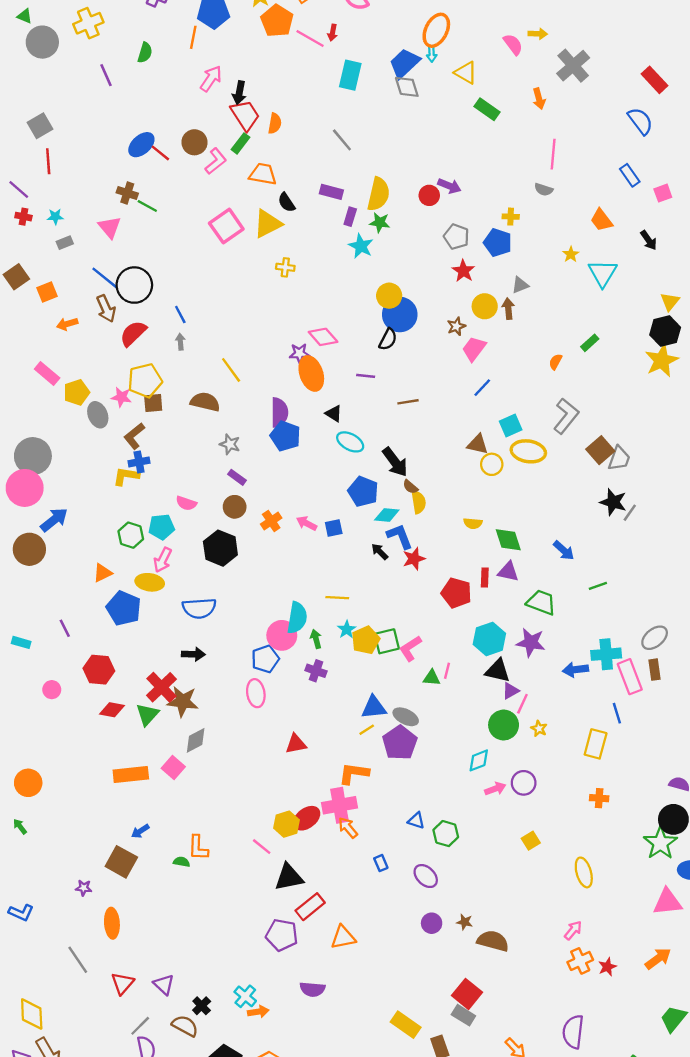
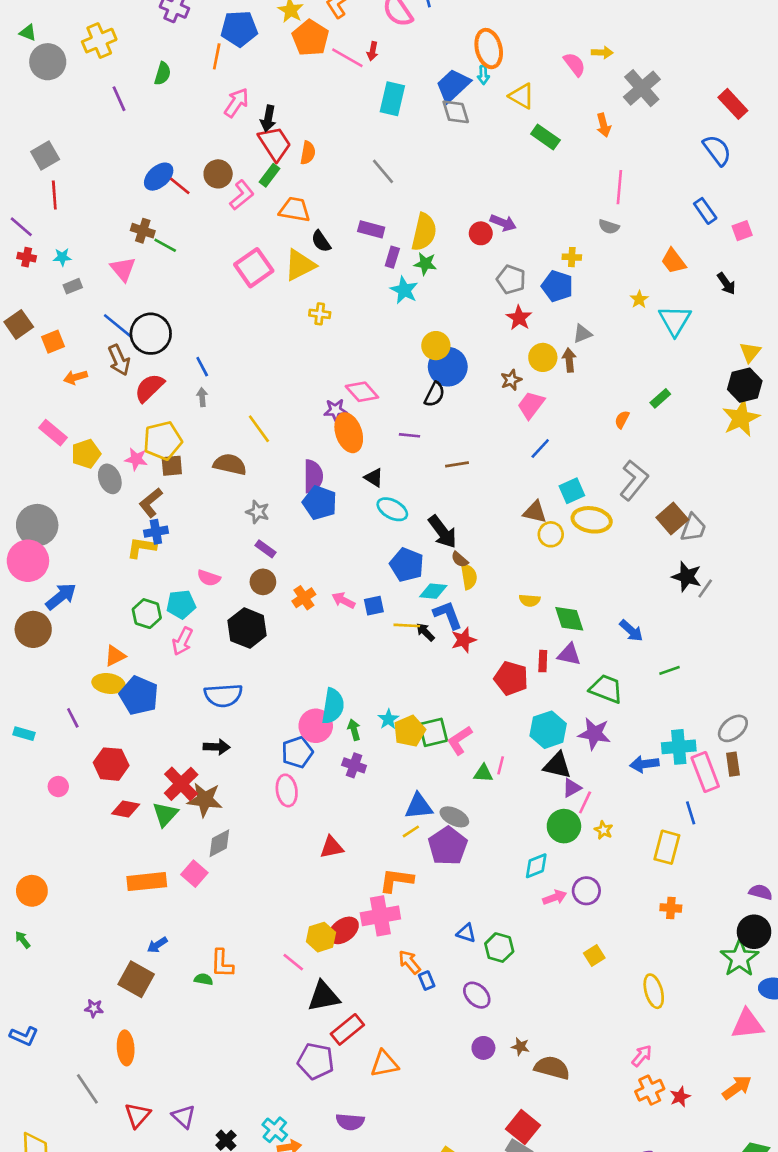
orange ellipse: (436, 30) -> (489, 49), turned -40
yellow ellipse: (150, 582) -> (108, 684), moved
yellow line: (337, 598) -> (407, 625), moved
orange arrow: (348, 828) -> (409, 962), moved

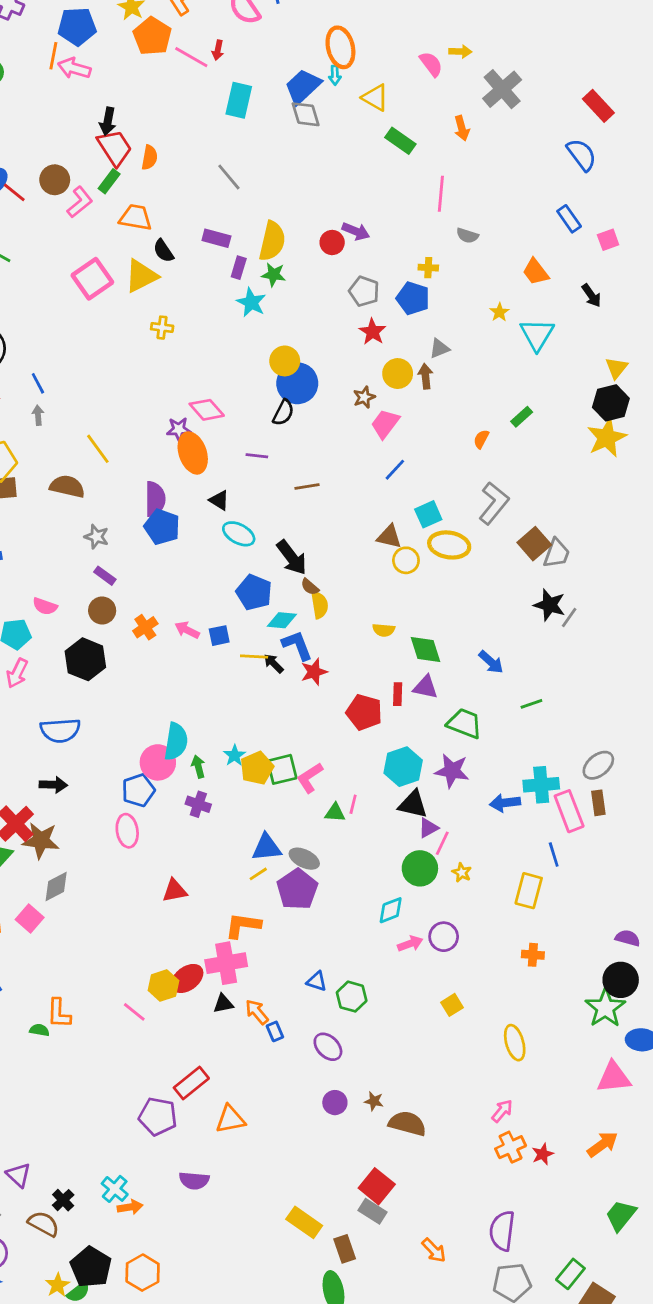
pink arrow: (237, 103) -> (74, 68), moved, turned -108
pink line: (619, 187) -> (441, 194), moved
black triangle: (324, 996) -> (223, 1004), moved, size x0.6

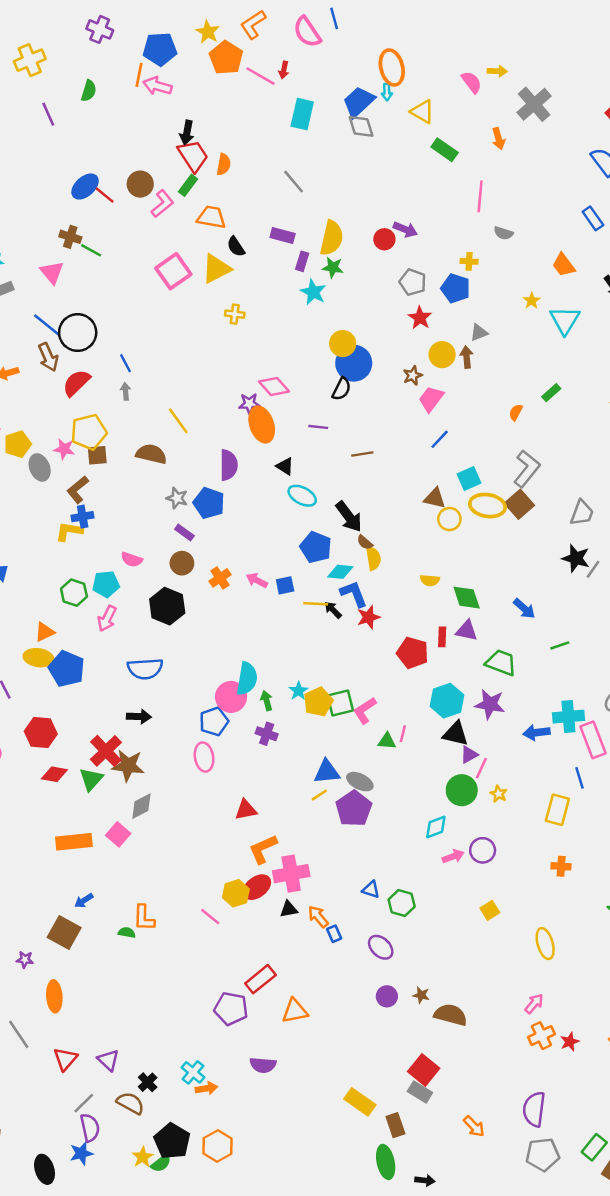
blue pentagon: (162, 527) -> (209, 503), moved
brown square: (534, 544) -> (519, 504), moved
orange L-shape: (243, 926) -> (263, 849), moved, turned -32

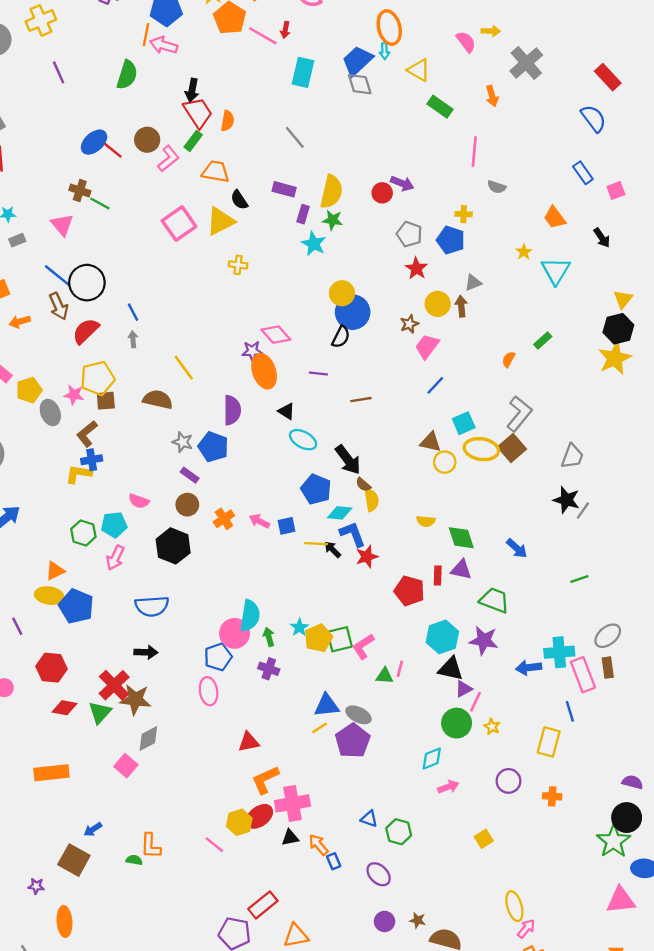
green semicircle: (89, 91) -> (127, 75), moved, size x1.4
green line: (560, 645) -> (579, 579), moved
orange rectangle: (74, 842) -> (51, 773), moved
purple circle: (483, 850) -> (509, 781), moved
yellow ellipse: (545, 944) -> (514, 906), moved

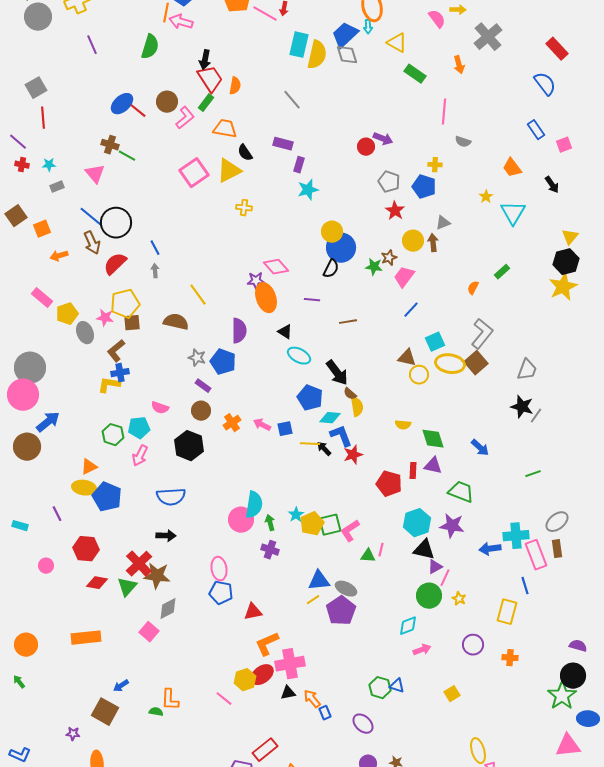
yellow semicircle: (331, 192) -> (317, 55), moved
green star: (333, 220) -> (374, 267), moved
cyan star: (314, 244) -> (308, 190), turned 30
blue pentagon: (218, 657) -> (221, 593), moved, turned 30
blue triangle: (369, 819) -> (397, 686), moved

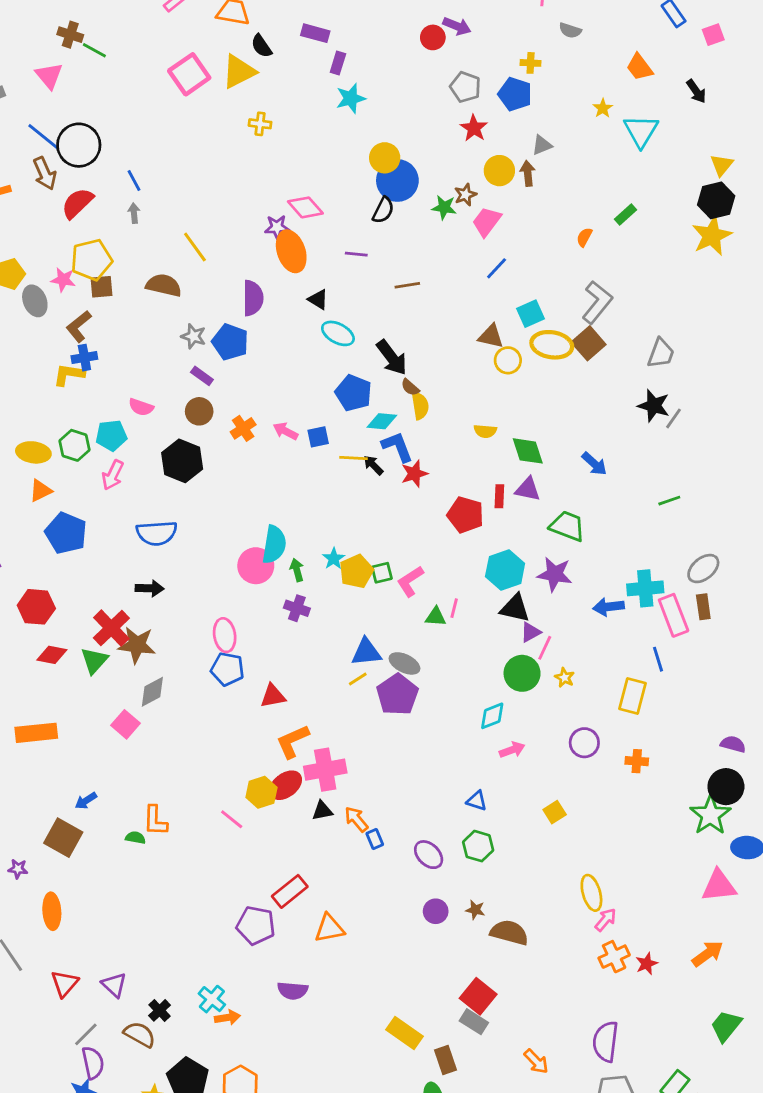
yellow ellipse: (84, 488) -> (33, 452), moved
green square: (330, 525) -> (382, 573), size x0.7
green hexagon: (380, 688) -> (478, 846), moved

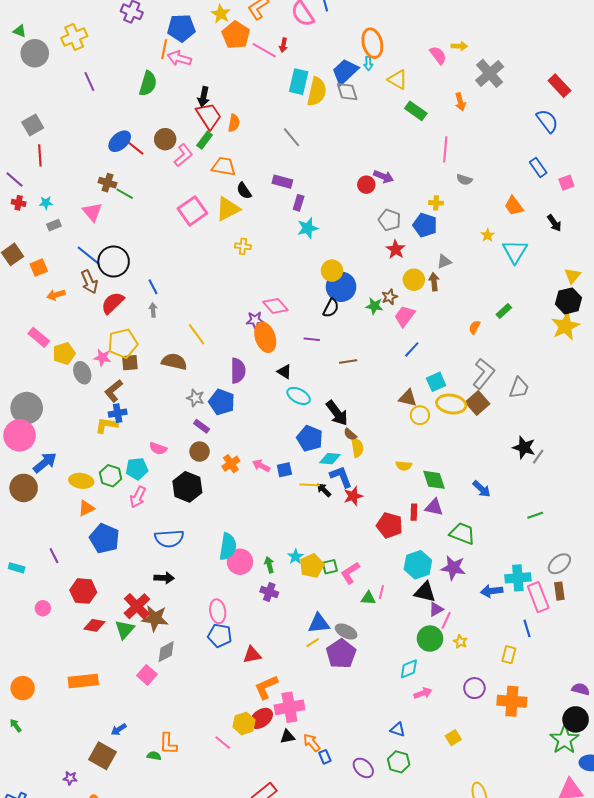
gray trapezoid: (661, 353) -> (519, 388), moved
cyan semicircle: (274, 544) -> (228, 547), moved
yellow rectangle: (632, 696) -> (509, 655), size x0.7
orange cross: (637, 761) -> (512, 701), size x1.8

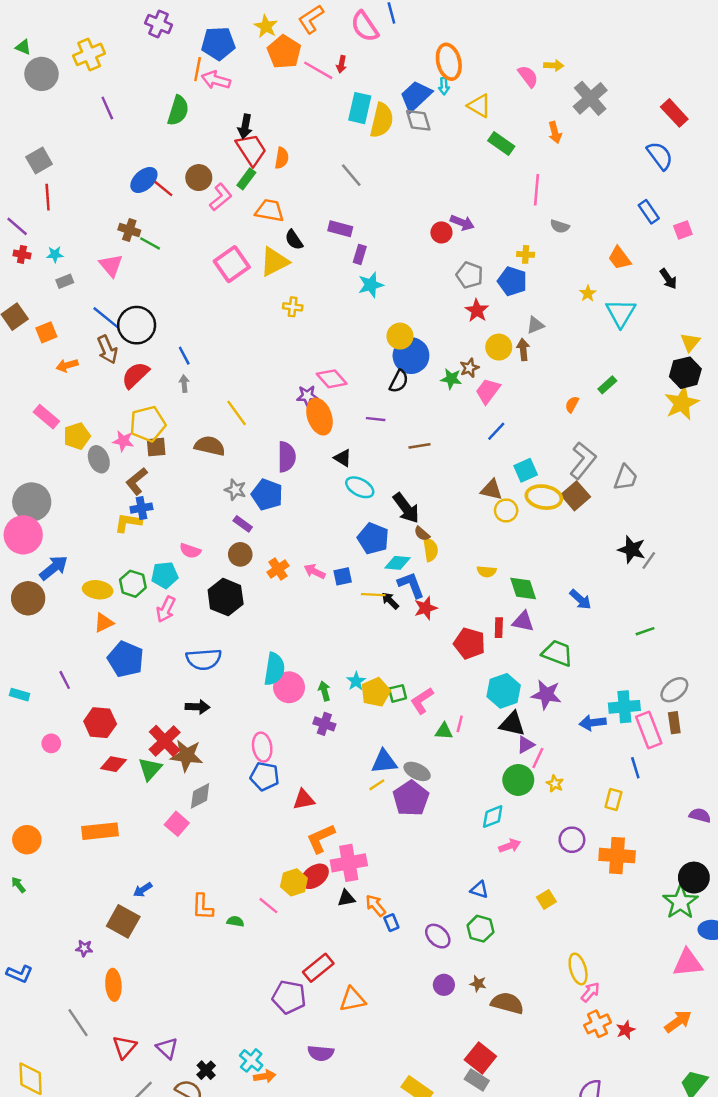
purple semicircle: (581, 689) -> (700, 815), moved
green semicircle: (154, 756) -> (235, 921), moved

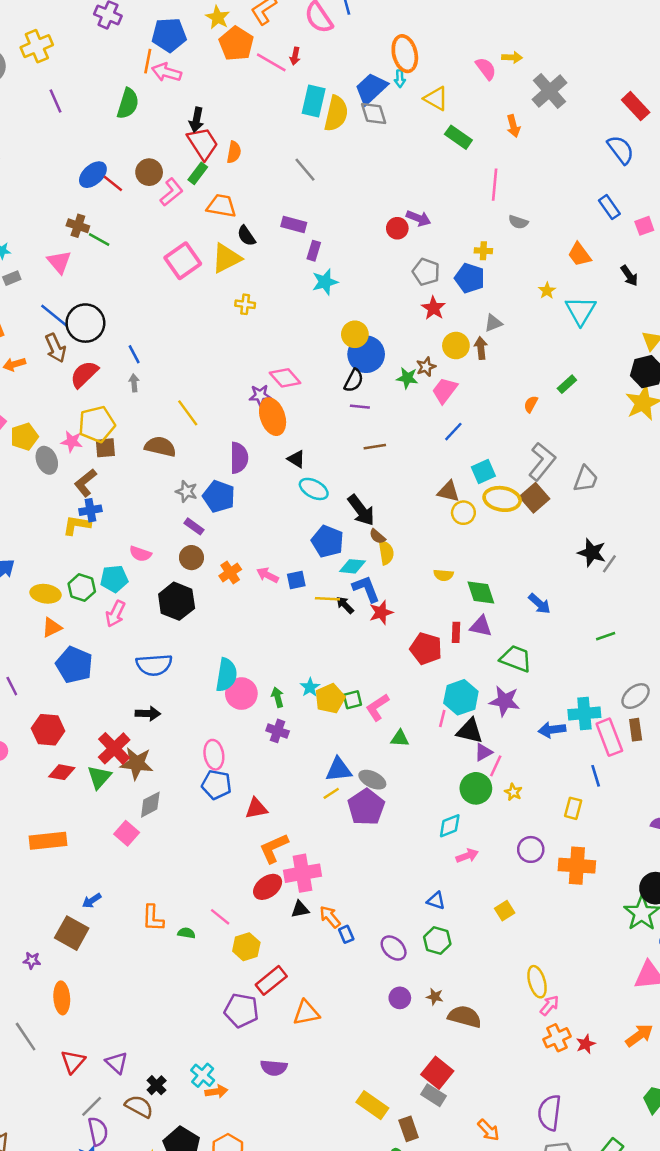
purple line: (376, 419) -> (360, 407), moved
pink line: (460, 724) -> (442, 718), moved
yellow hexagon: (294, 882) -> (246, 947), moved

